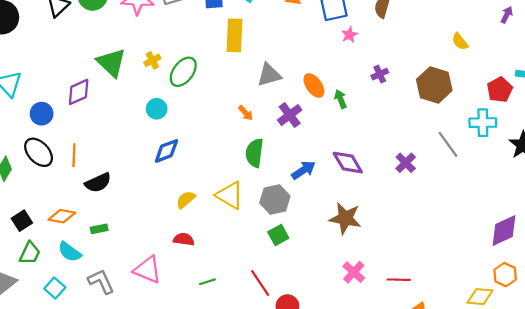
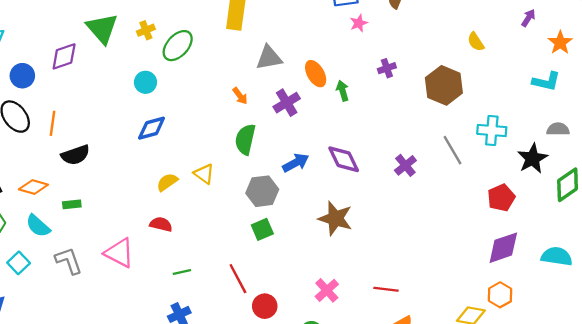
red pentagon: (500, 90) -> (501, 198), moved
yellow triangle: (230, 195) -> (204, 174), moved, size x0.7
pink cross: (354, 272) -> (327, 290), moved

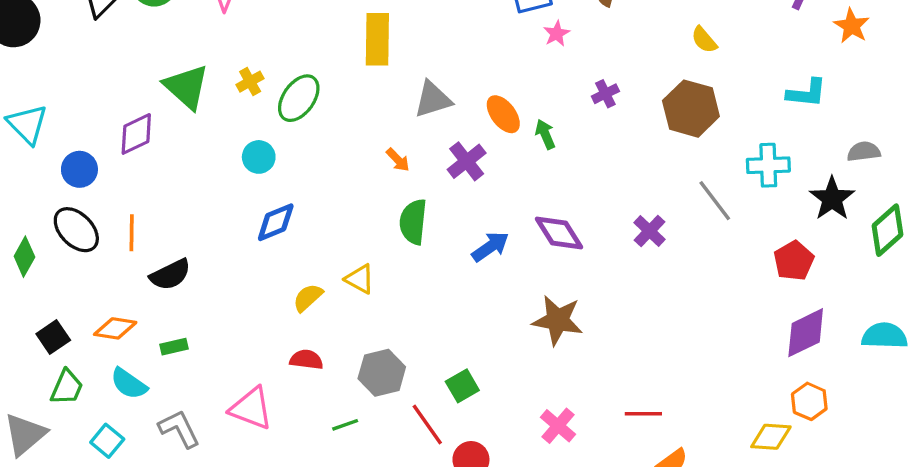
yellow semicircle: (476, 42) -> (704, 40), moved
cyan L-shape: (546, 81) -> (807, 93), moved
gray hexagon: (262, 191) -> (382, 373), moved
green square: (262, 229) -> (462, 386), moved

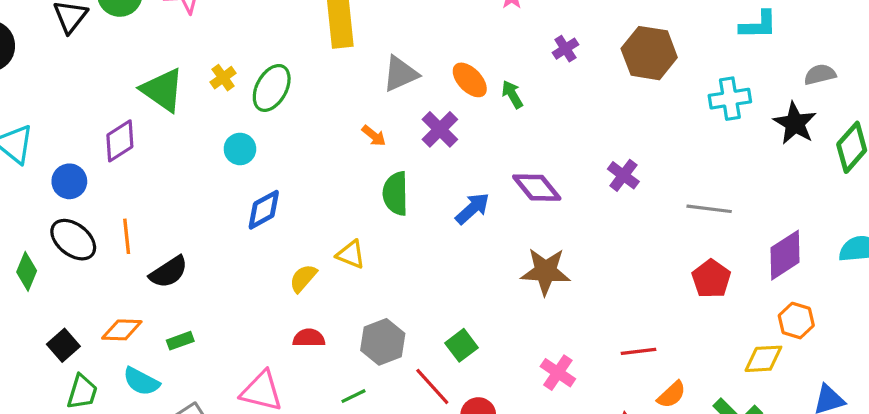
gray line: (715, 201) -> (709, 209), moved, turned -39
red pentagon: (794, 261) -> (711, 279), moved

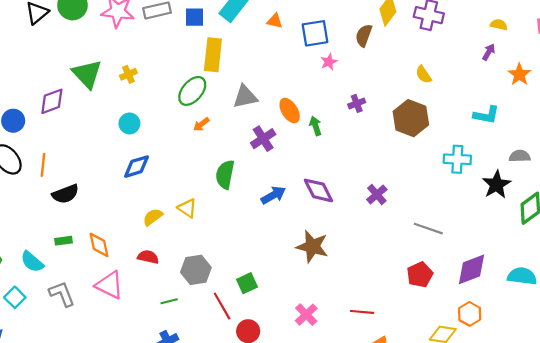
green ellipse: (272, 88) -> (192, 91), moved
orange arrow: (374, 136) -> (201, 124), moved, turned 91
orange diamond: (122, 330) -> (99, 245), moved, turned 64

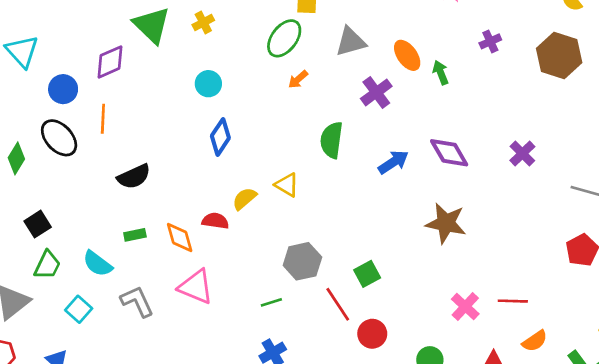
orange line: (43, 165) -> (103, 119), moved
blue diamond: (136, 167) -> (220, 137), turned -36
red semicircle: (148, 257) -> (215, 221), moved
pink cross: (306, 315) -> (465, 307), moved

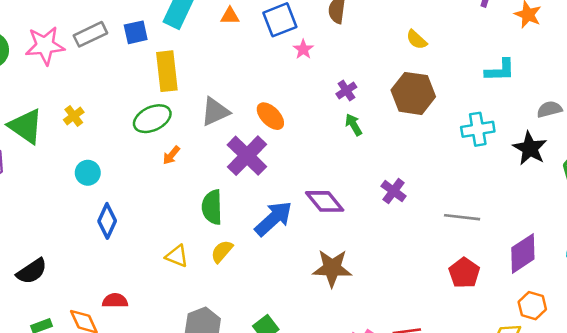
green ellipse: (284, 38) -> (152, 119), turned 36
green arrow: (441, 73) -> (354, 125), moved
purple cross: (376, 92) -> (247, 156), size x1.4
blue arrow: (393, 162) -> (273, 219), size x1.4
yellow semicircle: (244, 199) -> (222, 251), moved

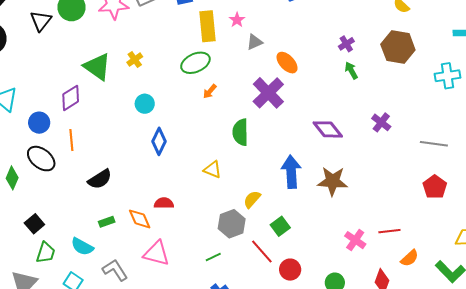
pink star: (303, 49) -> (237, 20), moved
gray triangle: (215, 112) -> (255, 42), moved, size x0.7
blue arrow: (273, 219) -> (291, 172), moved, turned -52
yellow semicircle: (222, 251) -> (252, 199), moved

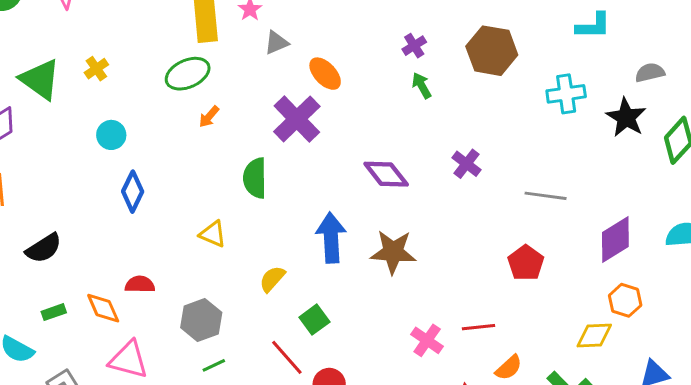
red pentagon: (435, 187) -> (526, 263), moved
gray hexagon: (232, 224) -> (201, 320), moved

